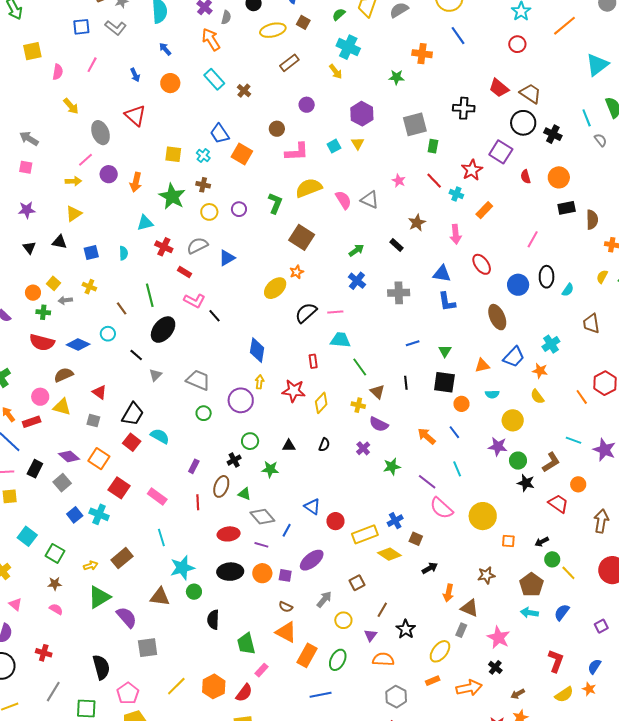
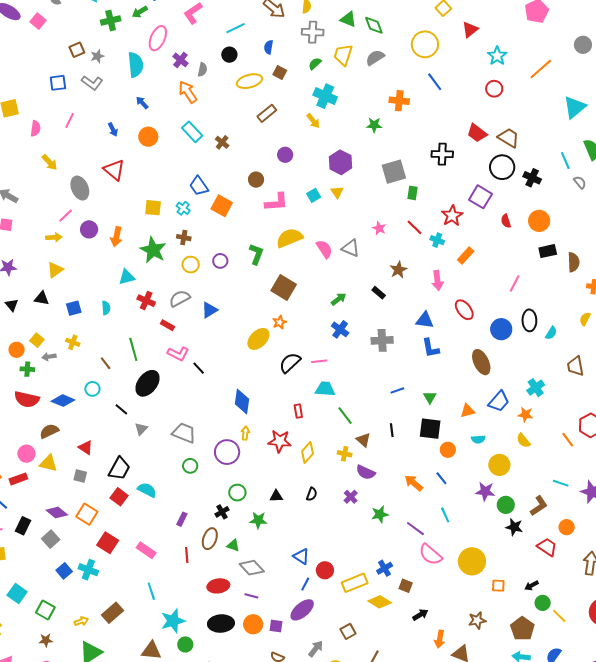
blue line: (287, 530) -> (305, 584), moved

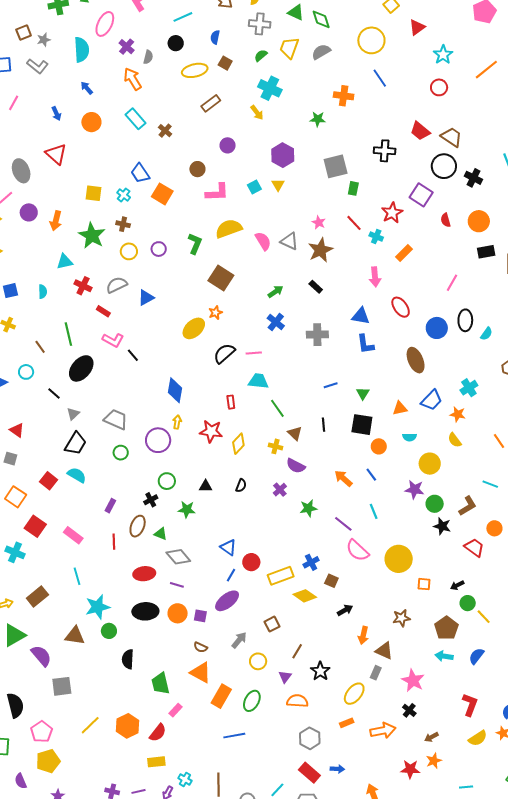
brown star: (398, 270) -> (320, 250), moved, size x1.4
black trapezoid: (119, 469) -> (76, 443), moved

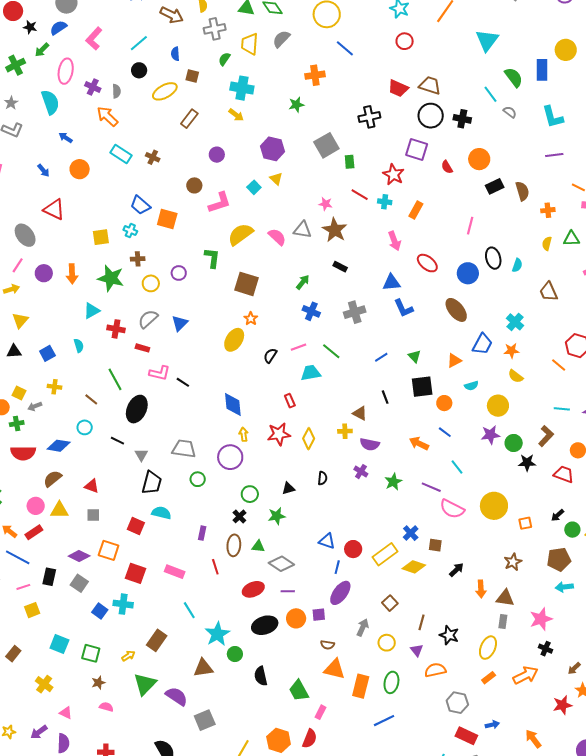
black semicircle: (224, 353) -> (270, 356), size x0.7
green line: (277, 408) -> (331, 351), moved
brown pentagon: (446, 628) -> (559, 559), turned -30
pink star: (413, 681) -> (541, 619), turned -30

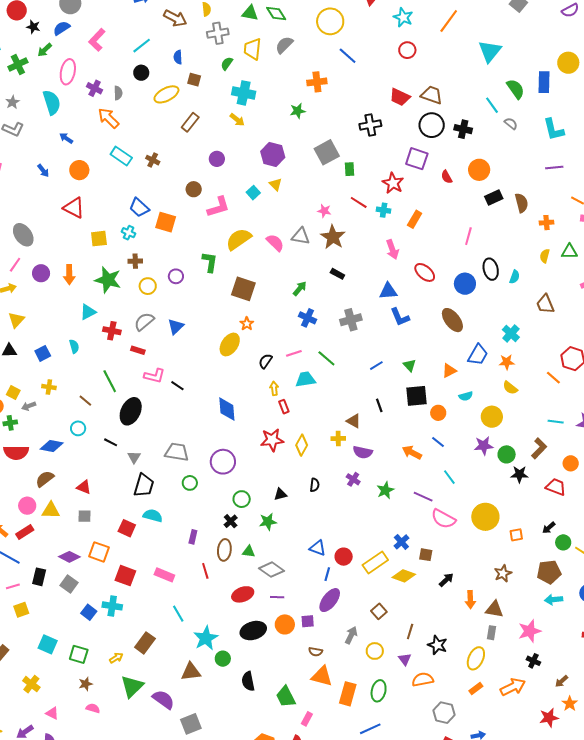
red triangle: (54, 209) -> (74, 208), moved
yellow arrow: (244, 434) -> (274, 388), moved

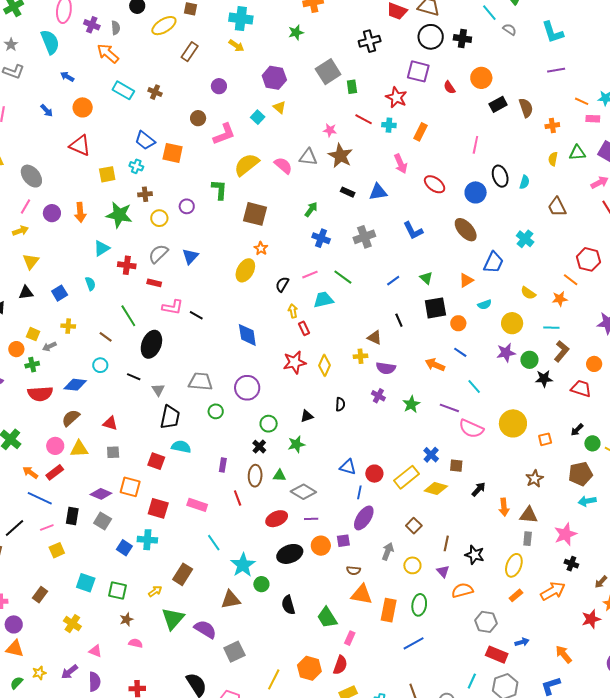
blue triangle: (388, 291) -> (378, 192), moved
orange star: (507, 362) -> (560, 299), moved
cyan line: (556, 422) -> (551, 328), moved

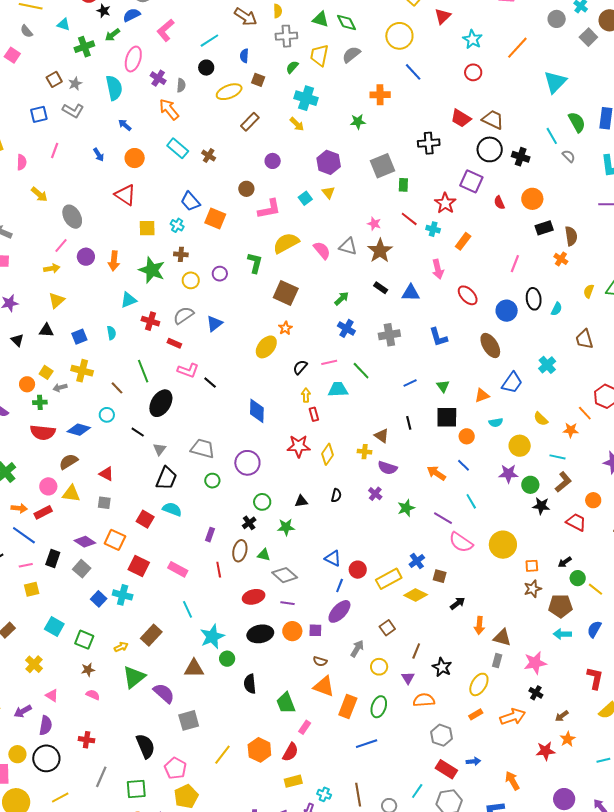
orange cross: (552, 126) -> (561, 259), moved, turned 32
yellow cross: (68, 326) -> (82, 371), size x1.5
orange arrow: (30, 472) -> (19, 508), turned 140
brown star: (535, 479) -> (533, 589), moved

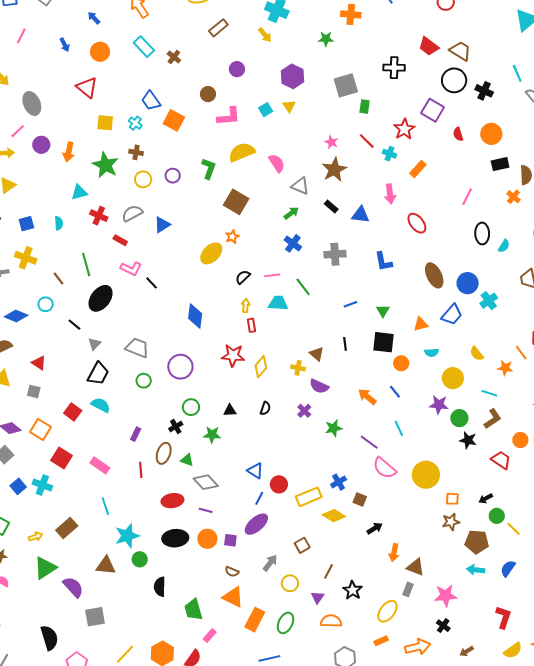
gray triangle: (348, 247) -> (300, 186), moved
blue circle: (507, 311) -> (468, 283), moved

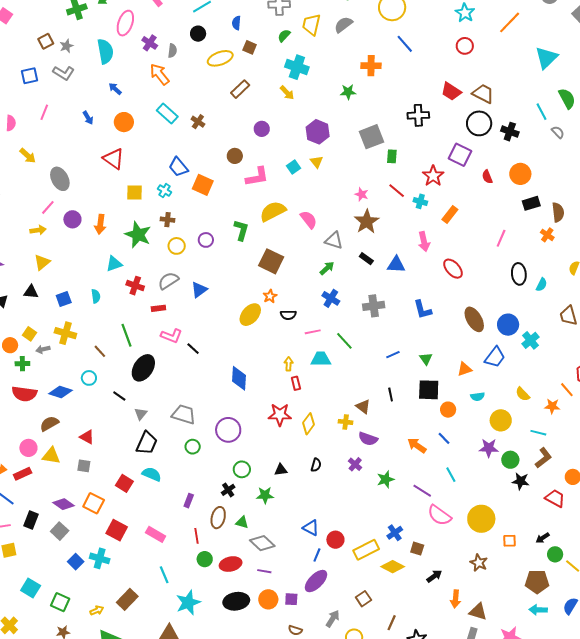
red rectangle: (120, 240) -> (158, 308), turned -32
black semicircle: (243, 277) -> (288, 315), moved, turned -133
brown star: (451, 522) -> (479, 563), moved, turned -30
green circle: (140, 559) -> (205, 559), moved

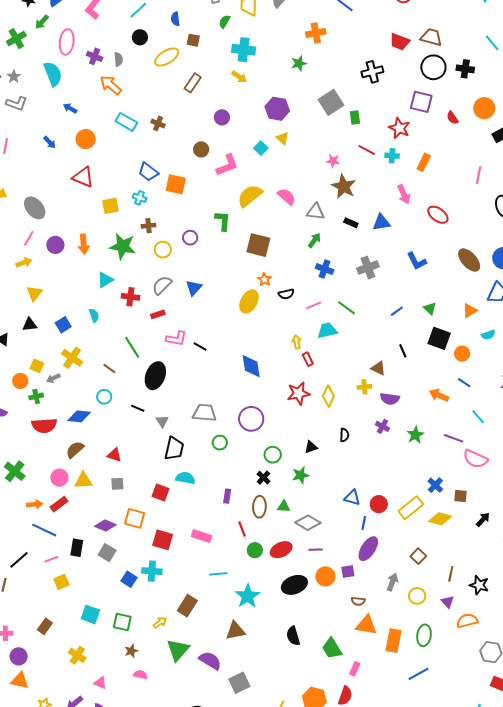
yellow cross: (65, 333) -> (72, 358), turned 30
black square: (429, 390) -> (439, 338), turned 30
cyan line: (164, 575) -> (218, 574), turned -60

